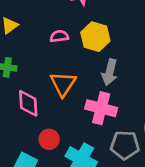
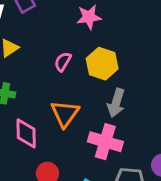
pink semicircle: (59, 36) -> (63, 62), turned -54

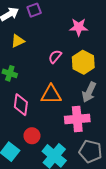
orange triangle: (65, 114) -> (51, 94), turned 45
pink cross: (105, 142) -> (77, 119), turned -30

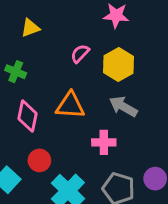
gray arrow: (89, 92) -> (123, 107), turned 90
pink cross: (77, 119) -> (104, 142), size x0.7

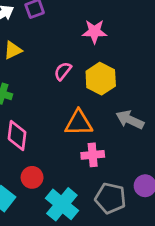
orange triangle: (70, 105) -> (79, 123), moved
gray arrow: (123, 107) -> (130, 120), moved

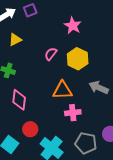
pink star: (94, 32) -> (73, 26), turned 30

